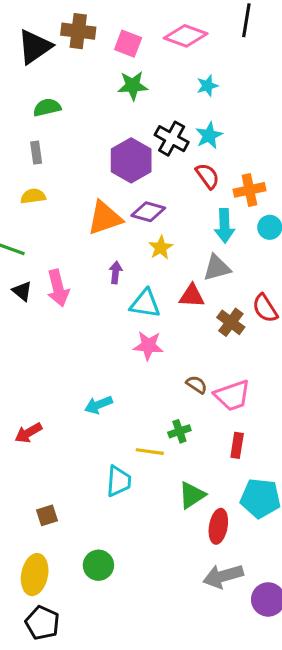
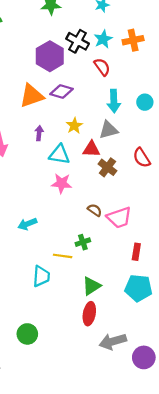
orange cross: (249, 190) -> (133, 40), moved
yellow star: (161, 248) -> (74, 126), moved
brown cross: (231, 322) -> (107, 167), moved
red rectangle: (237, 445) -> (136, 252), moved
red ellipse: (218, 526) -> (89, 314), moved

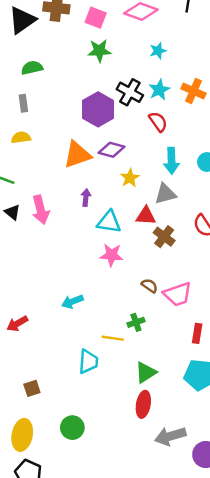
orange cross: (133, 40) -> (194, 91), turned 36
yellow star: (74, 126) -> (130, 178), moved

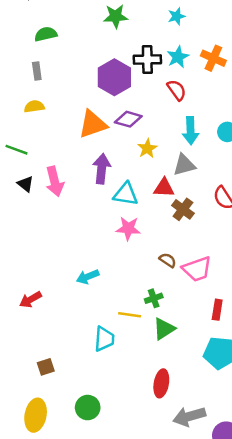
black cross: (130, 92) -> (147, 59), turned -30
purple arrow: (86, 198) -> (102, 169), size x1.6
green triangle: (146, 373) -> (164, 329), moved

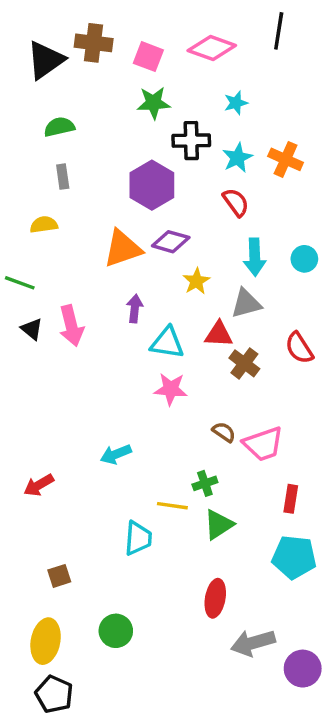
black cross: (147, 59) -> (191, 141), moved
gray rectangle: (37, 71) -> (63, 177), moved
purple arrow: (102, 169) -> (135, 309), size x0.7

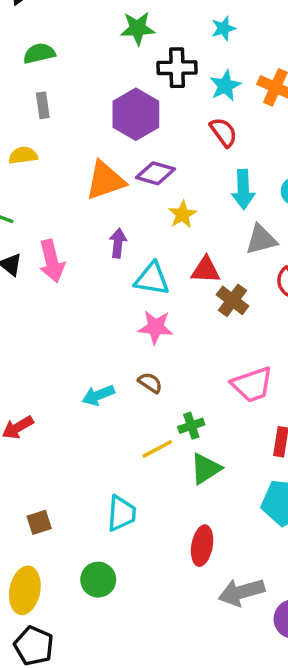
gray triangle: (246, 303) -> (261, 240), moved
brown semicircle: (224, 432) -> (150, 383), moved
yellow line: (172, 506) -> (157, 449), turned -36
cyan trapezoid: (138, 538) -> (122, 513), moved

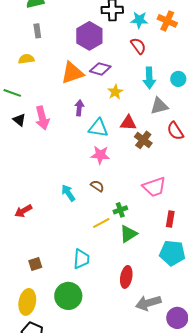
cyan star: (225, 86) -> (139, 20), turned 30
cyan arrow: (98, 395) -> (68, 193), turned 78
green circle: (98, 580) -> (68, 296), size x1.4

